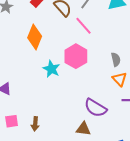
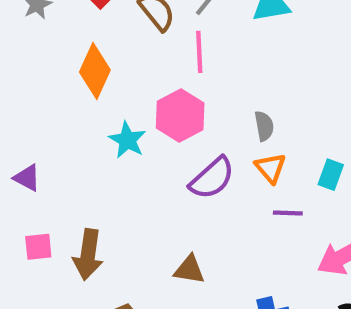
pink line: (84, 26) -> (199, 52), turned 36
purple semicircle: (96, 108) -> (212, 178), moved, turned -75
brown arrow: (35, 124) -> (88, 255), size x1.6

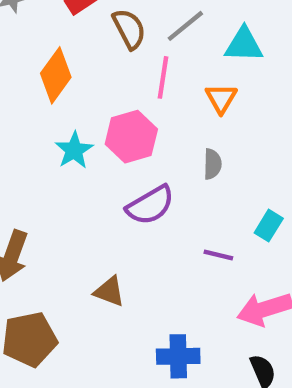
orange triangle: (271, 168) -> (221, 98), moved

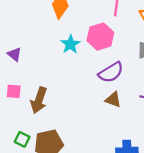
brown triangle: (109, 291) -> (113, 100), moved

